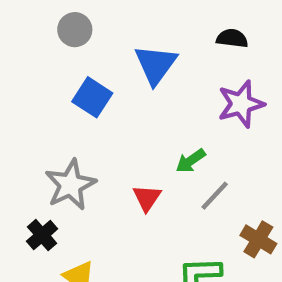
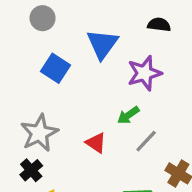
purple star: (241, 104) -> (144, 73), moved
red triangle: (147, 198) -> (96, 143), turned -30
black cross: (42, 235) -> (31, 170), moved

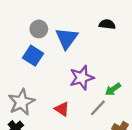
gray circle: (43, 18) -> (39, 29), moved
purple star: (144, 73) -> (82, 78), moved
green arrow: (128, 115) -> (113, 89), moved

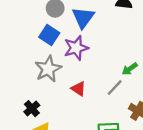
purple star: (82, 78) -> (76, 48), moved
gray star: (21, 102) -> (48, 69), moved

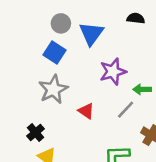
purple star: (76, 48) -> (113, 72), moved
green arrow: (130, 69) -> (142, 89), turned 35

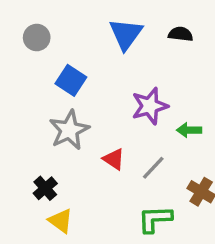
gray circle: (61, 23) -> (37, 38), moved
blue triangle: (91, 34) -> (126, 34), moved
gray line: (126, 110) -> (153, 168), moved

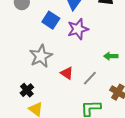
blue square: (71, 80) -> (51, 20), moved
purple star: (150, 106) -> (78, 29), moved

